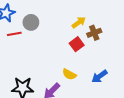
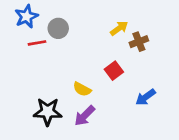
red square: (77, 44) -> (114, 71), moved
yellow semicircle: (69, 74) -> (82, 89), moved

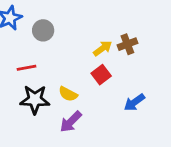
yellow arrow: (119, 28) -> (103, 48), moved
red line: (37, 43) -> (26, 68), moved
black star: (48, 112) -> (35, 100), moved

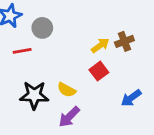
red line: (26, 68) -> (22, 51), moved

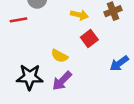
yellow arrow: (100, 45) -> (79, 15), moved, turned 49
black star: (34, 95) -> (30, 77), moved

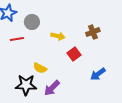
yellow arrow: (79, 15) -> (58, 36), moved
yellow semicircle: (60, 56) -> (40, 68), moved

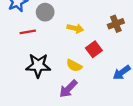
yellow semicircle: (40, 68) -> (74, 66), moved
black star: (26, 85) -> (38, 66), moved

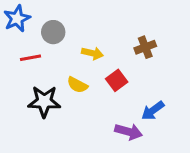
yellow semicircle: (74, 66) -> (77, 85), moved
purple arrow: (68, 89) -> (129, 132), moved, turned -120

